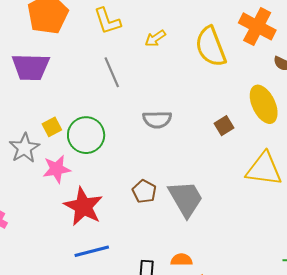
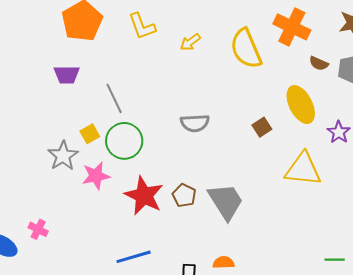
purple trapezoid: (31, 67) -> (67, 75), size x0.7
gray line: (112, 72) -> (114, 98), moved
red star: (83, 206) -> (144, 196), moved

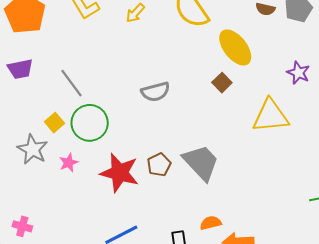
yellow ellipse: (301, 105) -> (235, 47), moved
pink star: (96, 176) -> (69, 163), size x0.7
brown pentagon: (184, 195) -> (159, 165), turned 30

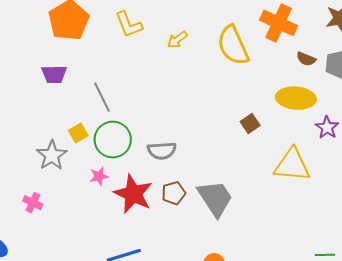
yellow ellipse: (235, 47) -> (296, 98), moved, turned -57
gray semicircle: (155, 92) -> (162, 151), moved
pink star: (69, 163) -> (99, 176), moved
pink cross: (22, 226) -> (33, 203), moved

